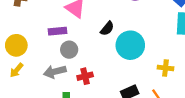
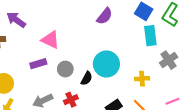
black semicircle: (107, 29) -> (87, 78), moved
gray circle: (69, 50) -> (65, 69), moved

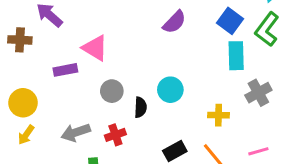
purple rectangle: (38, 64) -> (65, 70), moved
cyan circle: (106, 64) -> (170, 90), size x0.7
black semicircle: (87, 78) -> (140, 107), turned -32

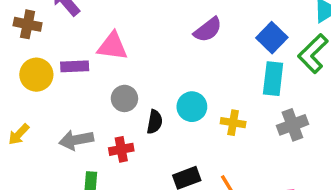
pink triangle: (95, 48) -> (112, 46), turned -32
yellow circle: (23, 103) -> (36, 75), moved
yellow cross: (219, 115) -> (233, 123), moved

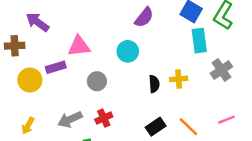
cyan circle: (192, 107) -> (128, 51), moved
black semicircle: (155, 122) -> (154, 84), moved

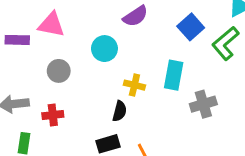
cyan rectangle: (199, 41) -> (174, 75), moved
yellow cross: (179, 79) -> (134, 85), moved
black semicircle: (154, 84) -> (120, 111), moved

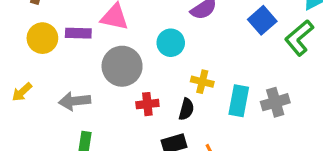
gray circle: (59, 71) -> (122, 66), size x1.6
cyan rectangle: (174, 75) -> (239, 101), moved
red cross: (53, 115) -> (147, 104), moved

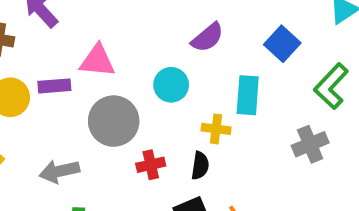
green L-shape: (299, 38) -> (331, 86), moved
cyan rectangle: (239, 101) -> (248, 95), moved

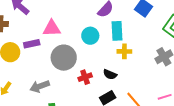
cyan rectangle: (248, 95) -> (117, 31), moved
yellow cross: (216, 129) -> (124, 51), moved
black semicircle: (200, 166) -> (110, 74), turned 112

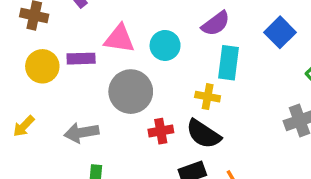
cyan circle: (90, 36) -> (165, 45), moved
yellow cross: (124, 51) -> (208, 97), moved
black semicircle: (110, 74) -> (203, 134), size x1.5

